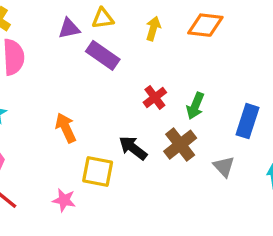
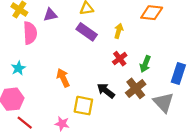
purple triangle: (69, 28) -> (50, 15), moved
yellow arrow: (153, 28) -> (119, 31), moved
gray triangle: (224, 166) -> (163, 102), size x1.5

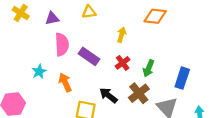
purple rectangle: (87, 32) -> (89, 56), moved
pink semicircle: (30, 33) -> (62, 44), moved
cyan star: (18, 68) -> (39, 72), moved

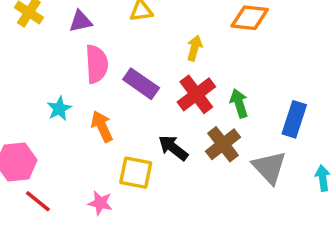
red cross: (123, 63) -> (196, 94), size x1.5
green arrow: (149, 68) -> (239, 103), turned 140

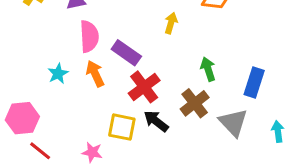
red cross: (196, 94) -> (144, 87), moved
orange arrow: (102, 126) -> (95, 74), moved
black arrow: (173, 148) -> (156, 121), moved

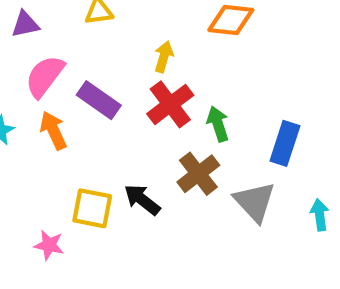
pink semicircle: (89, 36) -> (45, 76), turned -140
red cross: (144, 87) -> (170, 104), moved

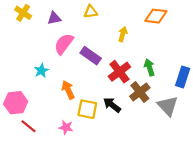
red cross: (170, 104) -> (119, 72), moved
orange arrow: (53, 130) -> (68, 90), moved

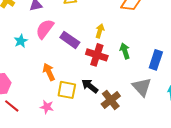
yellow arrow: (123, 34) -> (100, 31), moved
cyan star: (41, 71) -> (21, 41), moved
red cross: (119, 72) -> (97, 55), turned -35
brown cross: (140, 92) -> (111, 100), moved

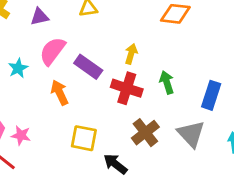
orange arrow: (49, 72) -> (60, 92), moved
black arrow: (90, 86) -> (115, 164), moved
brown cross: (111, 100) -> (145, 133), moved
pink star: (47, 107) -> (21, 135), moved

